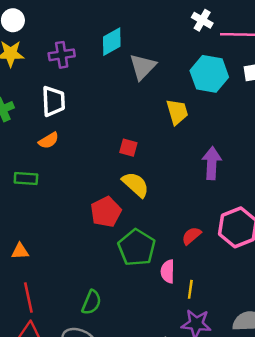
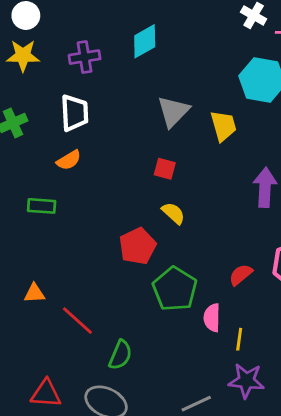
gray triangle: (143, 67) -> (173, 111), moved
yellow semicircle: (136, 185) -> (173, 213), size x0.7
red line: (28, 298) -> (77, 321), moved, turned -36

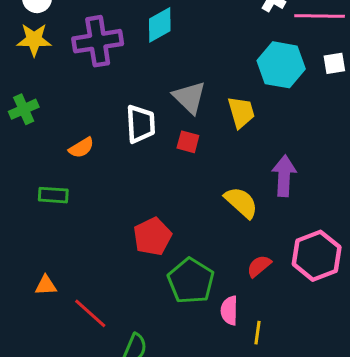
purple cross: (85, 57) -> (98, 41), size x1.5
gray triangle: (173, 111) -> (189, 97), turned -30
white trapezoid: (75, 113) -> (141, 124), moved
red square: (165, 169) -> (188, 142), moved
yellow semicircle: (173, 213) -> (241, 202), moved, size x1.4

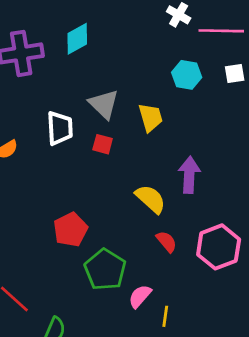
cyan hexagon: (281, 65) -> (187, 75), size x0.7
red semicircle: (259, 266) -> (167, 242), moved, turned 90
pink semicircle: (229, 310) -> (140, 296), turned 40

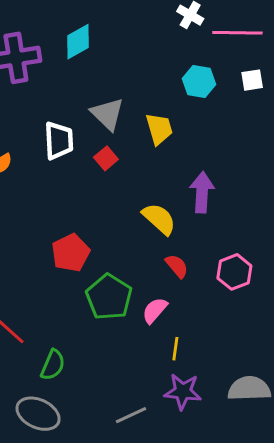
red square: (103, 144) -> (106, 158), turned 35
pink hexagon: (219, 247) -> (234, 272), size x0.7
pink semicircle: (140, 296) -> (155, 310), moved

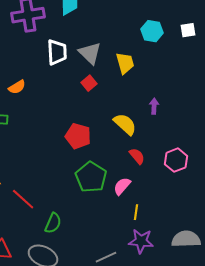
white trapezoid: (59, 141) -> (57, 52), moved
purple arrow: (202, 192) -> (154, 106), size x0.6
red pentagon: (71, 253) -> (78, 136), moved, turned -30

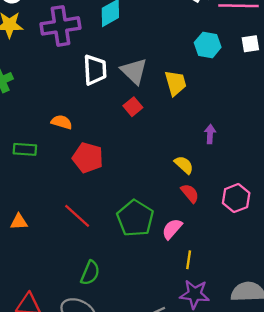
orange semicircle: (17, 87) -> (62, 122), moved, turned -132
yellow semicircle: (125, 124) -> (184, 165), moved, size x0.7
red pentagon: (78, 136) -> (88, 158), moved
red line: (23, 199) -> (77, 216), moved

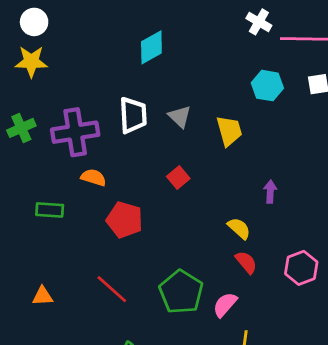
purple cross: (60, 26) -> (75, 132), moved
gray triangle: (134, 71) -> (180, 117), size x0.7
red square: (133, 107) -> (178, 177), moved

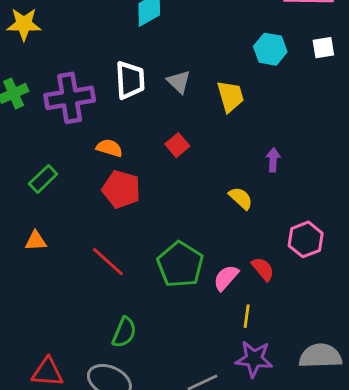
orange semicircle: (93, 177) -> (109, 148), moved
green rectangle: (50, 210) -> (43, 179), turned -48
red semicircle: (246, 262) -> (263, 269), moved
orange triangle: (43, 296) -> (36, 241), moved

